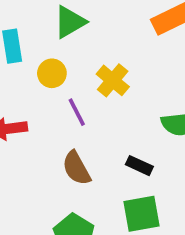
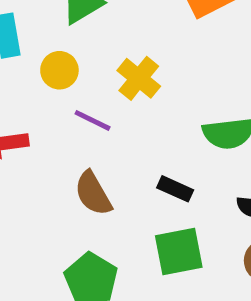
purple line: (77, 112) -> (93, 120), turned -36

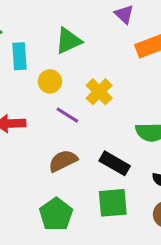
black rectangle: (175, 189) -> (115, 163), size x1.4
brown semicircle: (93, 193) -> (63, 161), turned 88

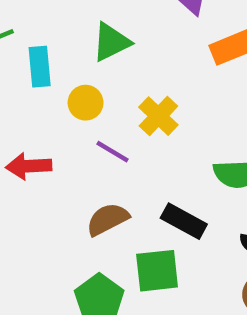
green square: (113, 203) -> (157, 271), moved

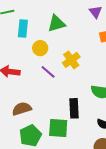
brown semicircle: (108, 219) -> (22, 109), moved
black rectangle: (184, 221) -> (74, 108), turned 48

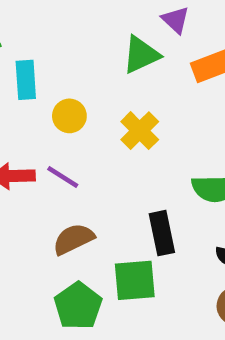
green triangle: (56, 23) -> (141, 55), moved
purple line: (48, 72) -> (63, 177), moved
brown semicircle: (22, 109) -> (73, 239), moved

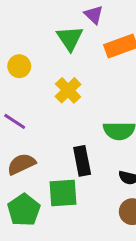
green triangle: (141, 55) -> (70, 38), turned -40
yellow circle: (69, 116) -> (19, 66), moved

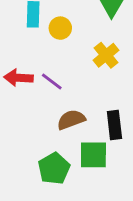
brown semicircle: (21, 164) -> (71, 120), moved

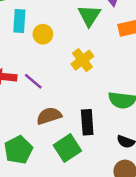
green square: (93, 155) -> (67, 148), turned -36
green pentagon: (54, 168) -> (18, 150), moved

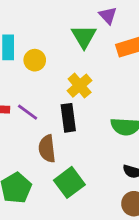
brown semicircle: (49, 116) -> (47, 149), turned -75
black rectangle: (87, 122) -> (68, 118), moved

